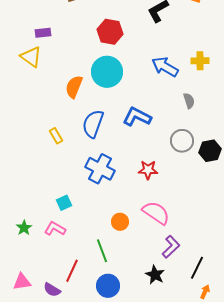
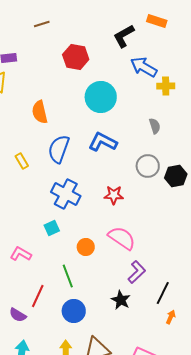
blue arrow: (165, 67) -> (144, 67), moved
cyan circle: (107, 72) -> (101, 97), moved
orange semicircle: (74, 87) -> (40, 112), turned -35
cyan square: (64, 203) -> (52, 228), moved

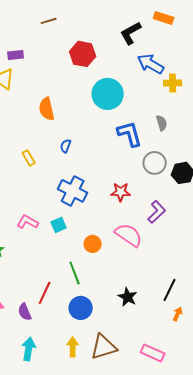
blue L-shape: (103, 142) -> (130, 134), moved, turned 48
blue semicircle: (59, 149) -> (66, 146), size x0.5
pink L-shape: (21, 254) -> (28, 222), moved
purple L-shape: (137, 272) -> (157, 212), moved
purple semicircle: (18, 315) -> (25, 312), turned 36

